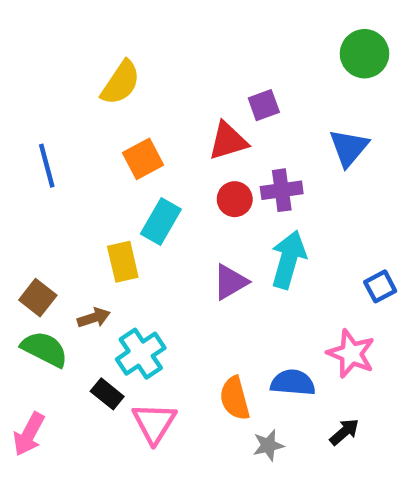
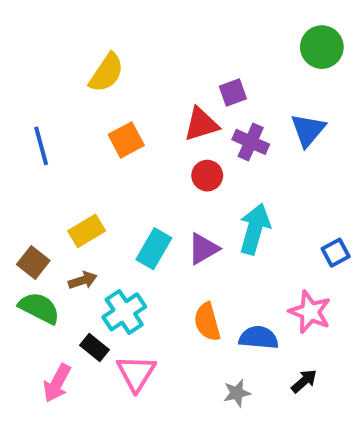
purple cross: (282, 190) -> (251, 142), moved, turned 32
cyan rectangle: (161, 222) -> (154, 249), moved
yellow rectangle: (123, 262) -> (87, 231), moved, turned 72
orange semicircle: (235, 398) -> (207, 322), moved
pink arrow: (29, 434) -> (57, 383), moved

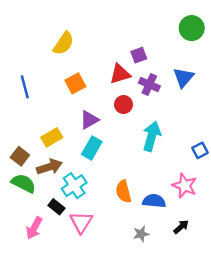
purple triangle: (203, 249) -> (89, 120), moved
brown arrow: (83, 280) -> (49, 167), size x1.5

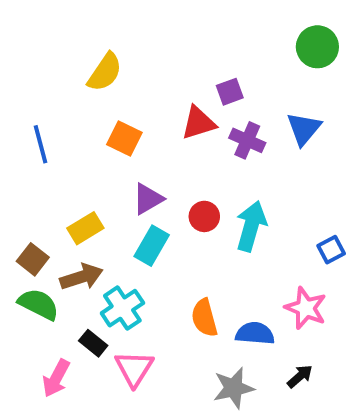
orange square: (75, 83) -> (124, 138), turned -36
red circle: (123, 105) -> (204, 216), moved
gray star: (141, 234) -> (234, 388), size x1.5

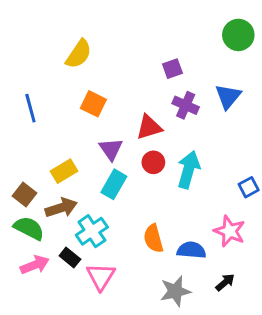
red triangle: (198, 123) -> (149, 127), moved
purple triangle: (148, 199) -> (111, 149), turned -35
pink arrow: (56, 378) -> (35, 265), moved, turned -140

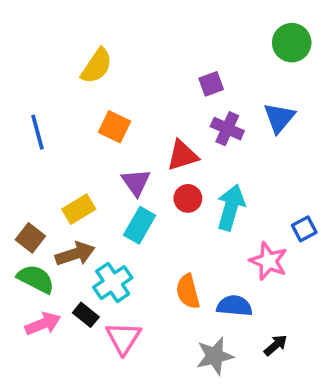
pink star: (230, 231) -> (268, 261), moved

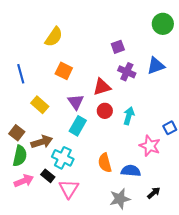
blue triangle: (279, 118) -> (156, 66), turned 30
cyan arrow: (231, 207) -> (129, 116), size x0.7
yellow rectangle: (79, 209) -> (40, 105), moved, turned 72
green semicircle: (36, 279) -> (20, 156), turned 75
cyan cross: (113, 283) -> (63, 158), turned -30

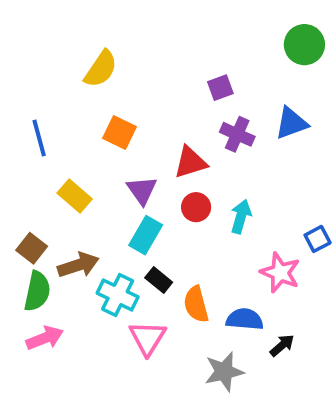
black rectangle: (48, 176) -> (159, 280), moved
pink triangle: (69, 189) -> (147, 338), moved
black arrow: (154, 193) -> (282, 345), moved

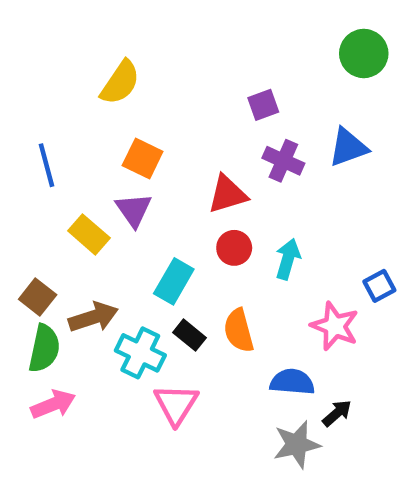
purple triangle: (142, 190) -> (134, 210), moved
orange semicircle: (196, 304) -> (239, 331), moved
gray star: (224, 372) -> (297, 444), moved

